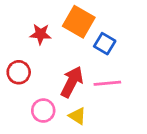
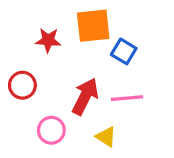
orange square: (79, 22) -> (93, 26), turned -36
yellow triangle: (77, 116) -> (106, 137), moved

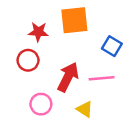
blue square: (124, 51) -> (112, 46), moved
red circle: (22, 85) -> (28, 60), moved

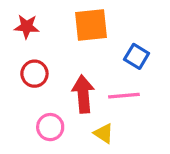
red star: (38, 32) -> (27, 27), moved
red arrow: (68, 77) -> (83, 94), turned -32

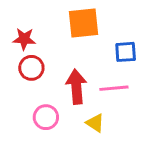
red star: (27, 27) -> (24, 39), moved
blue square: (137, 56) -> (126, 52), turned -35

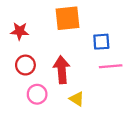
red circle: (31, 68) -> (25, 65), moved
pink line: (114, 88) -> (111, 66), moved

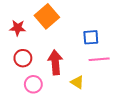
orange square: (67, 18) -> (47, 16), moved, turned -35
yellow triangle: (77, 99) -> (77, 82), moved

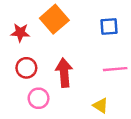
blue square: (91, 37) -> (109, 27), moved
yellow triangle: (77, 82) -> (101, 106), moved

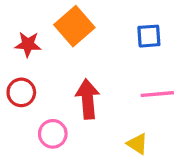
red circle: (26, 68) -> (21, 92), moved

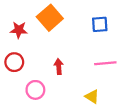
red arrow: (88, 99) -> (59, 67), size x0.6

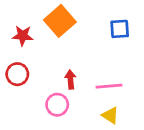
pink line: (105, 63) -> (109, 86), moved
pink circle: (35, 90) -> (57, 105), moved

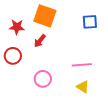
orange square: (60, 21) -> (45, 16), turned -30
red arrow: (70, 79) -> (40, 41), moved, turned -136

